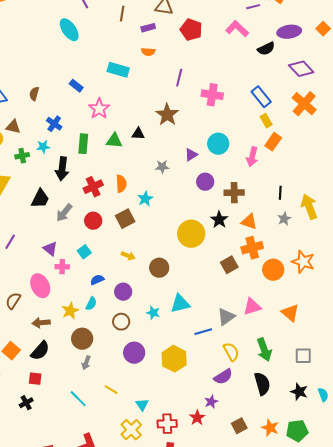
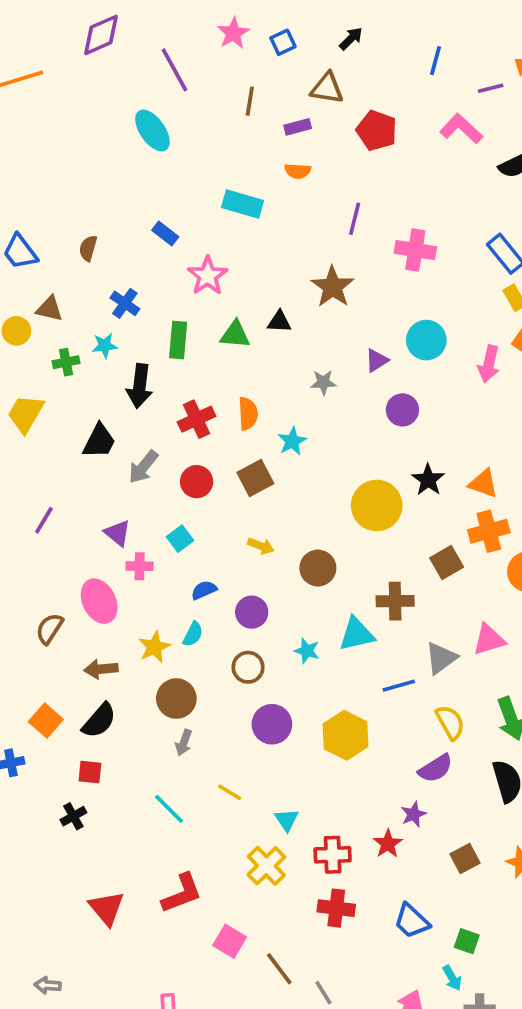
brown cross: (234, 193) -> (395, 601), moved

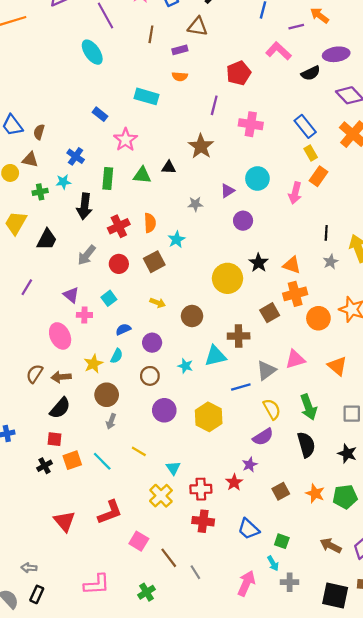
red pentagon: (377, 131) -> (239, 73), moved, turned 30
brown semicircle: (88, 248) -> (39, 132), moved
black trapezoid: (99, 441) -> (47, 239), moved
brown semicircle: (49, 629) -> (35, 374), moved
orange square: (46, 721) -> (72, 460), moved, turned 30

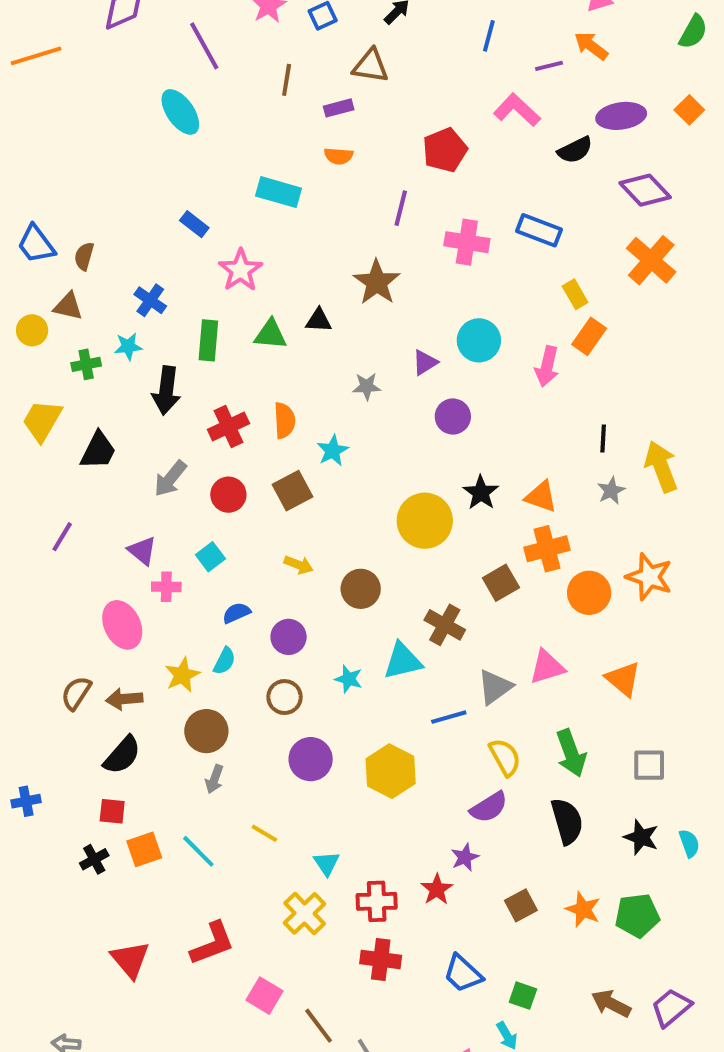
blue rectangle: (305, 126) -> (539, 230), moved, turned -30
brown cross: (239, 336) -> (445, 625), turned 30

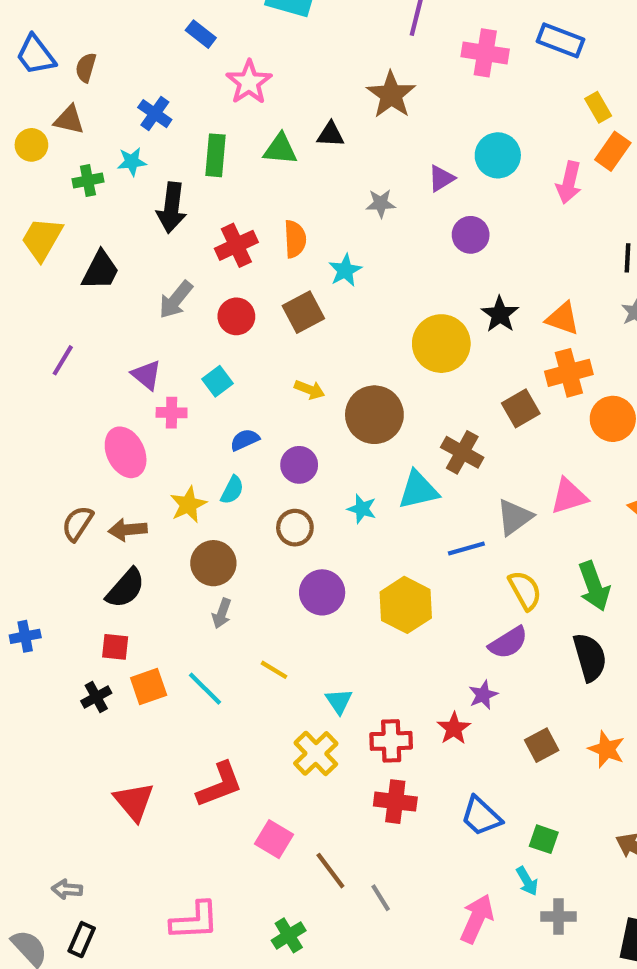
brown circle: (361, 589) -> (374, 415), size x1.4

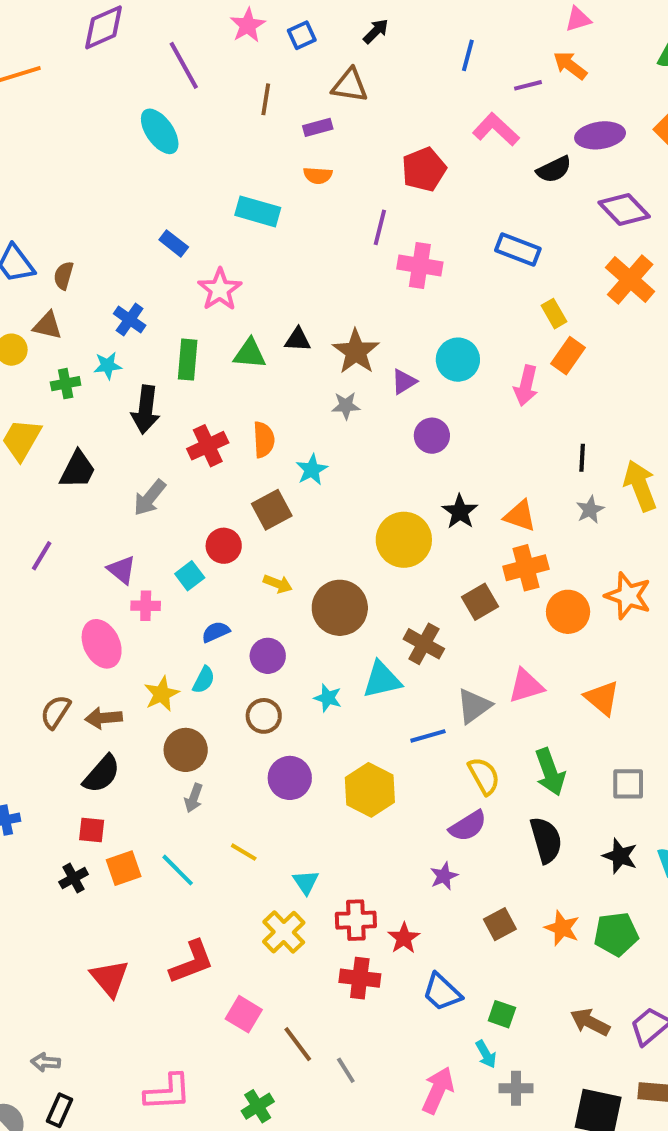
pink cross: (485, 53) -> (420, 265), moved
brown star: (391, 95) -> (356, 352), moved
red circle: (236, 316) -> (224, 546), moved
red star: (454, 728) -> (404, 938), moved

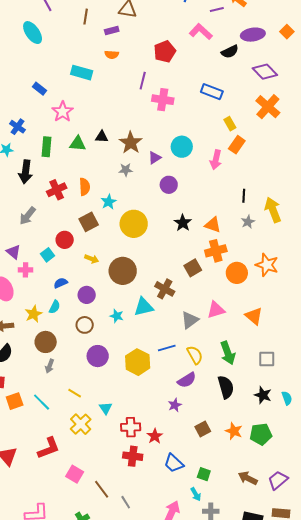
yellow circle: (404, 540) -> (134, 224), moved
blue line: (428, 736) -> (167, 348), moved
yellow cross: (284, 932) -> (81, 424), moved

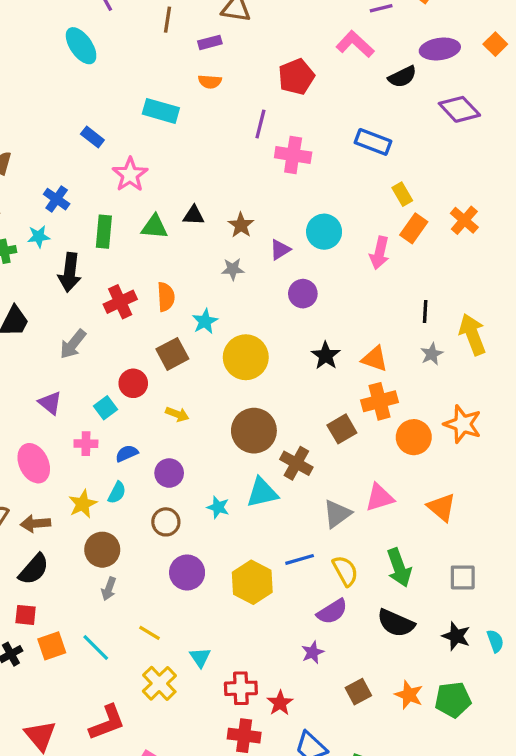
orange cross: (268, 107) -> (464, 220), moved, size x0.7
brown star: (131, 143) -> (241, 225), size x0.7
pink cross: (26, 270) -> (86, 444), moved
brown circle: (123, 271) -> (254, 431), moved
black semicircle: (226, 387) -> (396, 623), turned 130

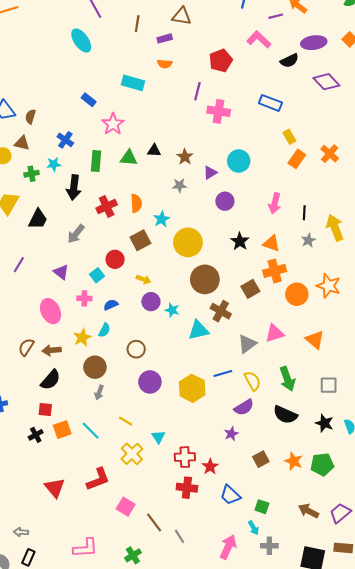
pink arrow: (380, 253) -> (275, 203), moved
brown circle: (254, 431) -> (205, 279), moved
purple circle: (169, 473) -> (151, 302), moved
cyan star: (218, 507) -> (172, 310), moved

